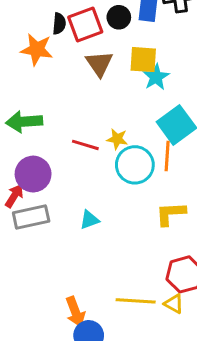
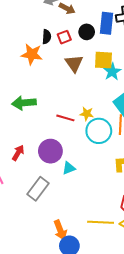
red square: (85, 24) -> (64, 37), size x0.6
purple circle: (33, 174) -> (50, 151), moved
gray rectangle: (31, 217) -> (38, 189), moved, turned -40

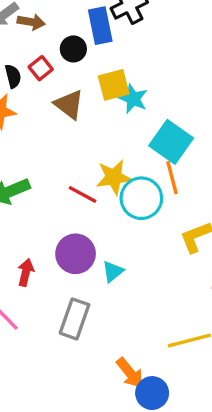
yellow star: (87, 114) -> (114, 177), size x1.5
red line: (65, 118) -> (83, 194), turned 30

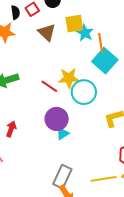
orange line: (172, 178) -> (101, 43), moved
purple circle: (76, 254) -> (57, 119), moved
gray rectangle: (75, 319) -> (62, 177), moved

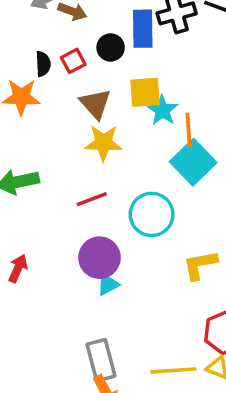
yellow star: (69, 78) -> (103, 143), moved
red line: (49, 86) -> (92, 199), turned -60
gray rectangle: (62, 177) -> (101, 360), turned -45

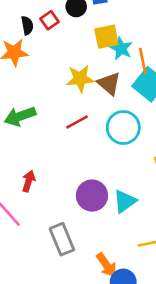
brown triangle: (95, 104) -> (109, 83), moved
purple circle: (99, 258) -> (92, 196), moved
cyan triangle: (108, 284) -> (125, 201), moved, size x1.4
gray rectangle: (101, 360) -> (62, 239), moved

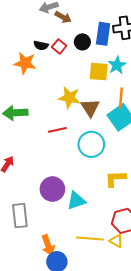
red square: (49, 20) -> (59, 46), turned -32
black semicircle: (27, 25) -> (41, 45), turned 96
cyan star: (121, 49) -> (117, 65), moved

